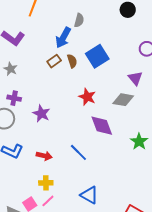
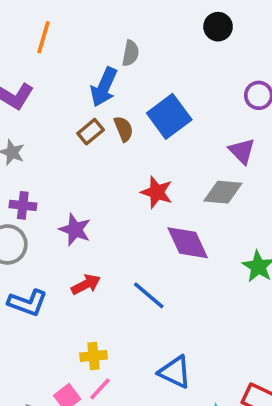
red arrow: (44, 156) -> (86, 284), moved, turned -35

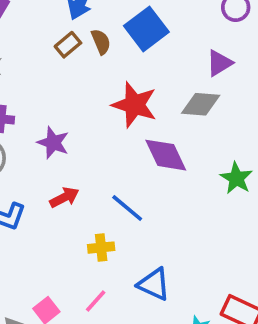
purple triangle: (242, 151) -> (219, 63), turned 44
red star: (157, 192) -> (134, 105), size x1.4
yellow cross: (94, 356) -> (101, 248), moved
pink line: (100, 389) -> (96, 301), moved

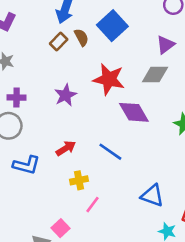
purple star: (53, 143) -> (66, 95), moved, turned 30
yellow cross: (101, 248) -> (79, 180), moved
blue triangle: (154, 284) -> (152, 196), moved
pink line: (96, 301) -> (92, 205), moved

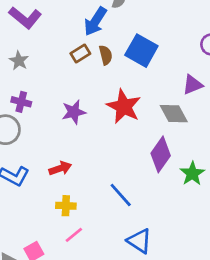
blue square: (112, 26) -> (141, 51), turned -32
gray diamond: (155, 75) -> (174, 114), turned 48
purple diamond: (134, 112) -> (161, 154), moved, turned 52
blue line: (110, 152) -> (121, 195), moved

